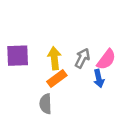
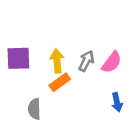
blue arrow: (99, 78) -> (117, 102), moved
gray semicircle: (46, 104) -> (34, 109), moved

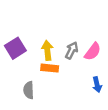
purple square: (18, 58) -> (15, 48), turned -30
orange rectangle: (60, 82) -> (50, 68), turned 42

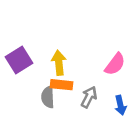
gray arrow: (72, 50) -> (89, 97), moved
gray semicircle: (29, 90) -> (48, 97), moved

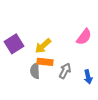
yellow arrow: (59, 63) -> (43, 46), turned -126
pink semicircle: (115, 64) -> (84, 37), moved

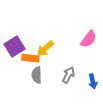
orange rectangle: (45, 62) -> (30, 58), moved

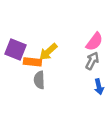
purple square: (14, 46) -> (16, 50), turned -36
gray arrow: (68, 75) -> (92, 61), moved

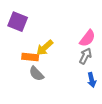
purple square: (16, 50) -> (18, 22), moved
gray semicircle: (39, 80) -> (36, 74), turned -42

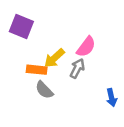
pink semicircle: (87, 38) -> (86, 47), moved
gray arrow: (85, 56) -> (77, 68), moved

